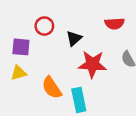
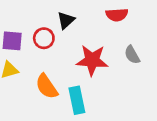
red circle: (44, 26) -> (44, 38), moved
black triangle: (74, 38) -> (66, 20), moved

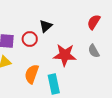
red semicircle: (117, 15) -> (94, 22), moved, turned 126
orange semicircle: (47, 86) -> (32, 74), turned 54

